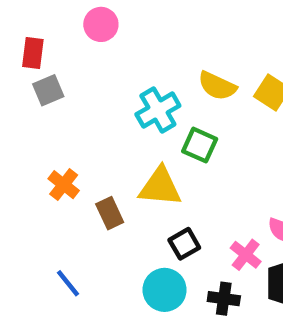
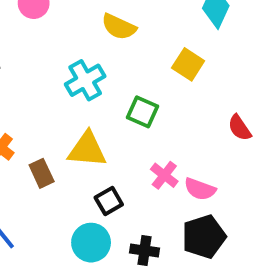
yellow semicircle: (217, 86) -> (119, 27), moved
green square: (200, 145) -> (143, 112), moved
pink cross: (246, 255) -> (164, 175), moved

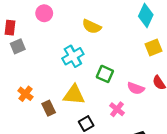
yellow square: (188, 64) -> (153, 47), moved, turned 35
pink semicircle: (200, 189) -> (136, 88), moved

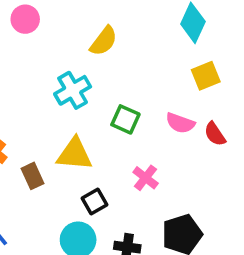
yellow semicircle: (92, 26) -> (104, 41), turned -78
pink semicircle: (136, 88) -> (180, 123), moved

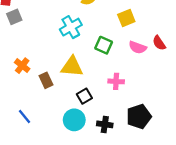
yellow square: (206, 76) -> (126, 18), moved
red semicircle: (215, 134) -> (159, 43), moved
pink cross: (146, 178) -> (116, 81), turned -35

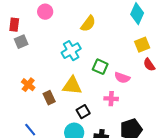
yellow square: (126, 18) -> (142, 45), moved
pink semicircle: (138, 47) -> (122, 78), moved

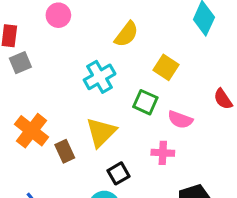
yellow square: (142, 45) -> (166, 67), moved, turned -35
orange cross: (28, 85) -> (31, 131), size x1.5
yellow triangle: (72, 86) -> (101, 132), turned -50

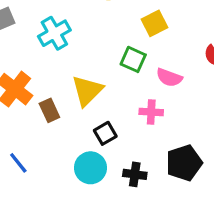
yellow square: (166, 67) -> (154, 23), turned 30
cyan cross: (100, 77) -> (54, 33), moved

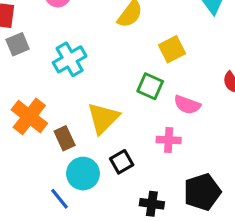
blue line: (18, 163) -> (60, 199), moved
cyan circle: (90, 168) -> (83, 174), moved

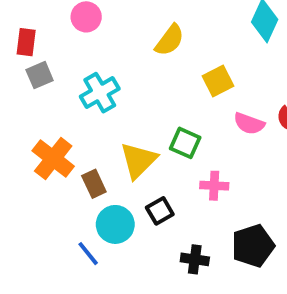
green square: (150, 86) -> (185, 143), moved
pink semicircle: (187, 105) -> (249, 124), moved

